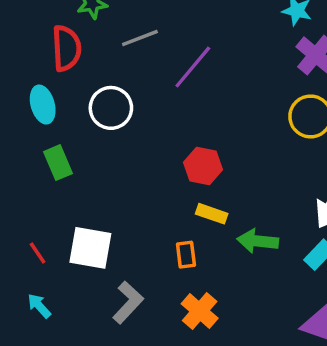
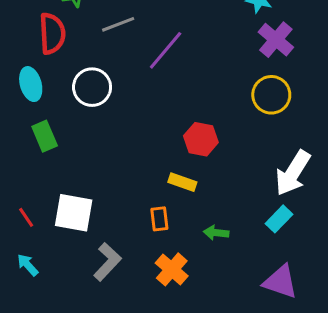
red hexagon: (203, 166) -> (201, 139), moved
green arrow: (258, 241) -> (216, 233), moved, size x0.7

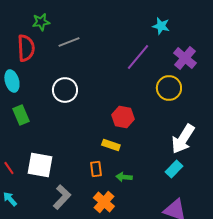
purple cross: (276, 40) -> (185, 58), moved
purple line: (166, 50) -> (138, 57), moved
white circle: (92, 87) -> (65, 90), moved
green arrow: (216, 233) -> (124, 177), moved

